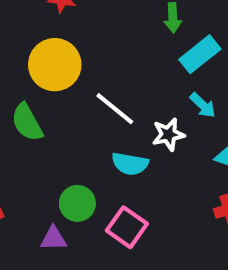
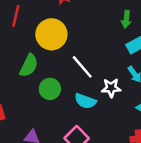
green semicircle: (27, 122) -> (29, 66), turned -135
green circle: (77, 203) -> (50, 89), moved

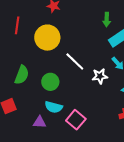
green semicircle: (29, 66) -> (22, 75), moved
cyan semicircle: (85, 101) -> (54, 107), moved

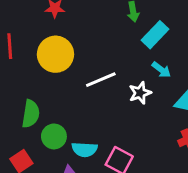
white line: (75, 61) -> (101, 80), turned -55
green circle: (50, 82) -> (54, 136), moved

